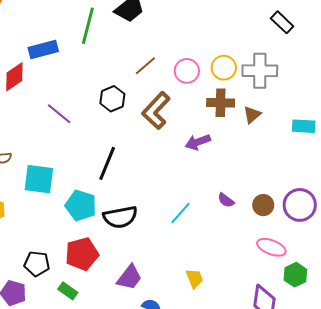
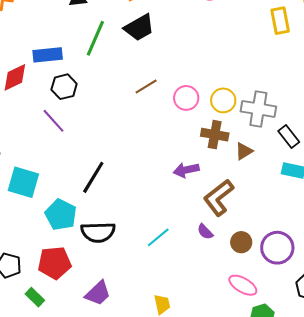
black rectangle: (282, 22) -> (289, 137), moved
black hexagon: (112, 99) -> (64, 87), moved
brown L-shape: (156, 111) -> (219, 198), moved

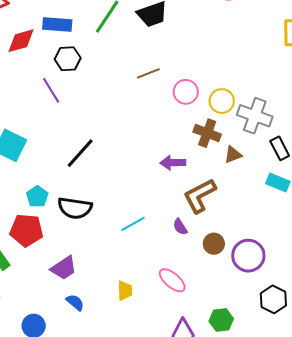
cyan pentagon: (61, 215) -> (37, 197), moved, size x0.7
pink ellipse: (243, 285) -> (172, 280), moved

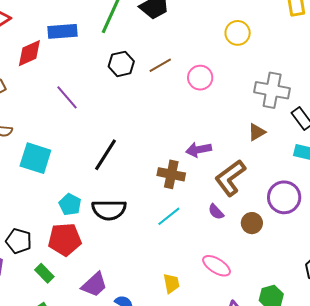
black hexagon: (68, 59) -> (121, 64), moved
yellow circle: (222, 101) -> (238, 33), moved
brown cross: (207, 133) -> (171, 174), moved
purple circle: (248, 256) -> (284, 197), moved
purple trapezoid: (64, 268) -> (94, 285), moved

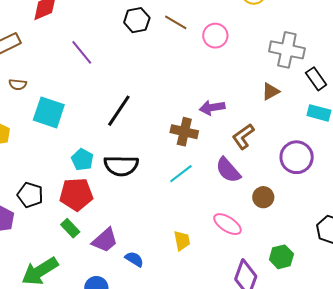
brown line: (160, 65) -> (176, 22), turned 60
brown L-shape: (230, 178) -> (243, 137), size x0.7
purple semicircle: (216, 212) -> (228, 170), size x1.6
brown circle: (252, 223) -> (263, 197), moved
green rectangle: (44, 273) -> (70, 228), moved

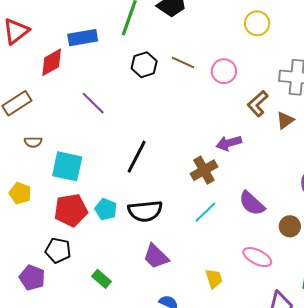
brown cross: (184, 132) -> (204, 170), turned -36
brown L-shape: (243, 137) -> (258, 104), moved
red pentagon: (76, 194) -> (71, 210), moved
purple trapezoid: (105, 240) -> (156, 256), moved, turned 92

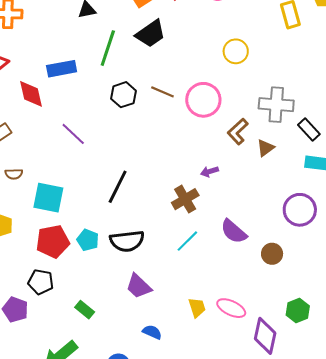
red diamond: (52, 62) -> (31, 94), turned -72
pink circle: (224, 71) -> (203, 100), size x1.4
purple arrow: (229, 143) -> (210, 172), size x0.7
pink ellipse: (257, 257) -> (231, 308), moved

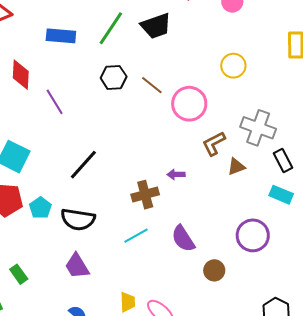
red diamond: (31, 94) -> (21, 75), moved

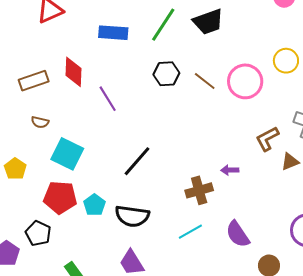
pink circle: (189, 104) -> (245, 81), moved

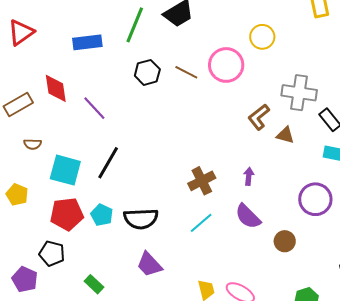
black line: (137, 161) -> (108, 163), moved
brown triangle: (290, 162) -> (285, 135), turned 48
purple arrow: (230, 170) -> (249, 176), moved, turned 108

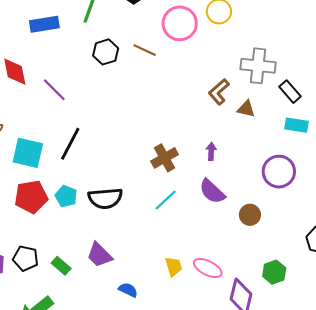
pink circle: (226, 65) -> (180, 23), moved
black pentagon: (52, 254) -> (26, 258), moved
purple trapezoid: (149, 264) -> (99, 255), moved

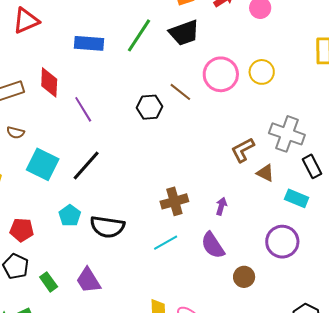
black hexagon: (106, 52) -> (149, 107), moved
cyan rectangle: (296, 125) -> (297, 198), moved
red pentagon: (31, 197) -> (22, 230), moved, size x0.7

